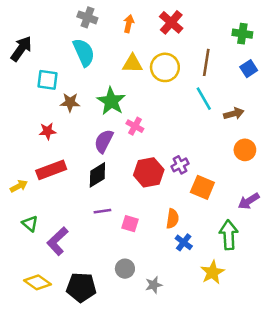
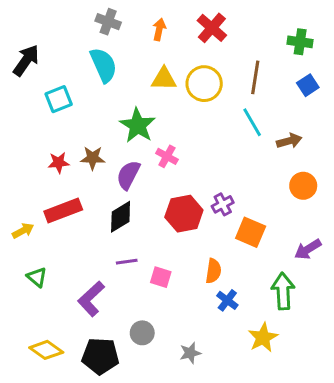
cyan square: (47, 80) -> (59, 99), turned -30
brown star: (70, 102) -> (93, 158), moved
purple L-shape: (57, 241) -> (91, 299), moved
gray circle: (125, 269) -> (142, 333), moved

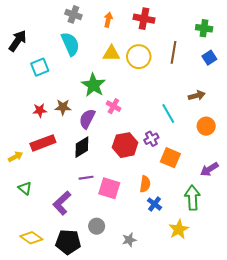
red cross: (212, 28) -> (144, 19), turned -30
cyan line: (252, 122) -> (168, 113), moved
pink square: (161, 277) -> (109, 188), size x1.5

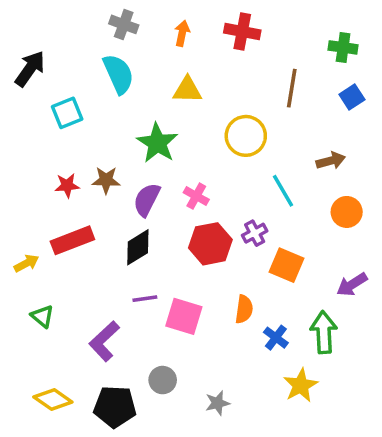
yellow circle: (139, 57) -> (246, 136), moved
pink cross: (113, 106) -> (196, 196), moved
blue cross: (155, 204) -> (276, 338), moved

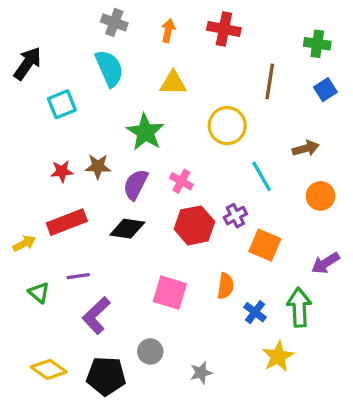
black diamond: (138, 247) -> (127, 229), turned 40
purple line: (145, 299) -> (78, 276), moved

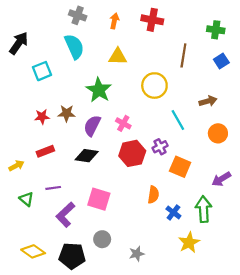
red rectangle: (67, 222) -> (45, 151), size x0.7
pink square: (170, 293) -> (99, 199), moved

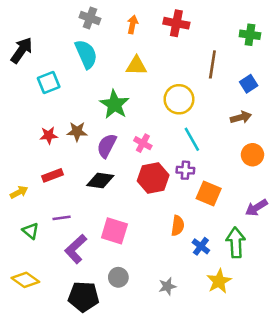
blue square: (221, 61) -> (249, 84), moved
cyan line: (178, 120) -> (192, 139), moved
purple cross: (160, 147) -> (185, 170), turned 32
yellow diamond: (33, 251) -> (25, 280), moved
gray star: (137, 254) -> (167, 286), moved

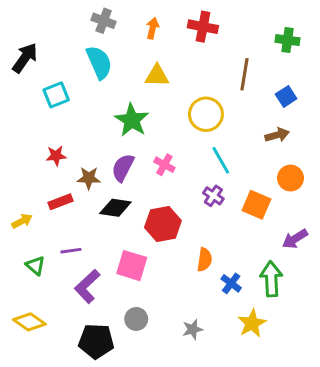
brown star: (77, 132) -> (89, 178), moved
purple cross: (185, 170) -> (213, 196), turned 30
red hexagon: (153, 178) -> (163, 224), moved
orange square: (209, 193) -> (256, 205), moved

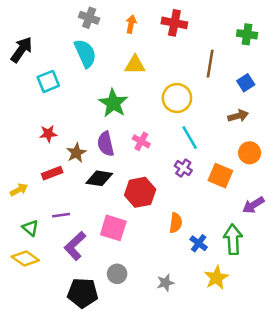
purple semicircle: (123, 168) -> (106, 144), turned -40
brown star: (89, 178) -> (76, 153), turned -30
yellow diamond: (29, 322) -> (25, 259), moved

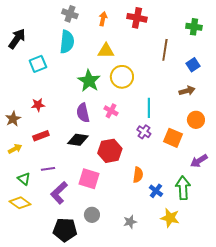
cyan semicircle: (85, 53) -> (67, 42), turned 30
yellow circle: (177, 98) -> (122, 77), moved
cyan line: (190, 138) -> (149, 108), turned 30
brown star: (76, 153) -> (13, 119), moved
yellow star: (216, 278) -> (170, 218), turned -30

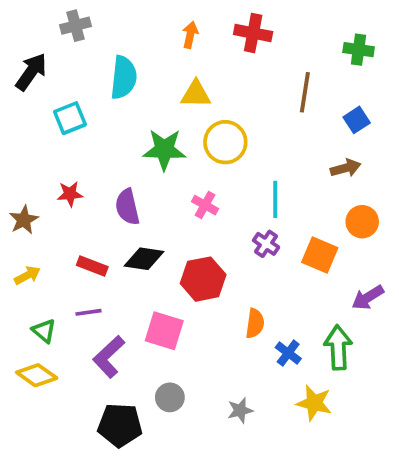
gray cross: (70, 14) -> (76, 26), moved, turned -35
green star: (89, 81) -> (164, 150), turned -30
purple semicircle: (83, 113) -> (127, 207), moved
red rectangle: (41, 136) -> (92, 266), moved, turned 42

